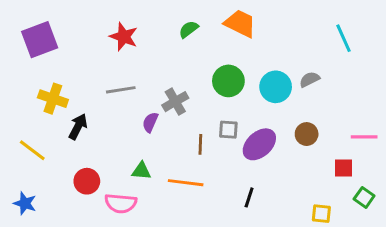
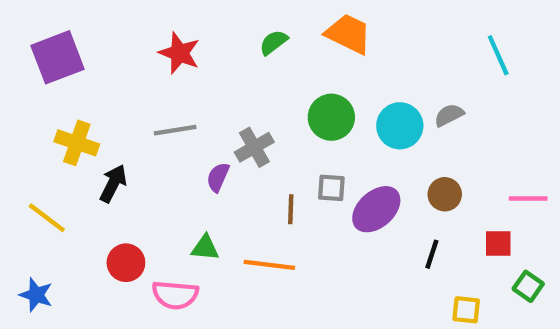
black line: (249, 197) -> (432, 254), moved

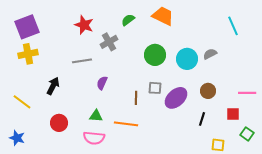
yellow cross: (77, 143) -> (28, 54), moved, turned -30
gray cross: (254, 147) -> (109, 42), moved
pink semicircle: (175, 295) -> (94, 138), moved

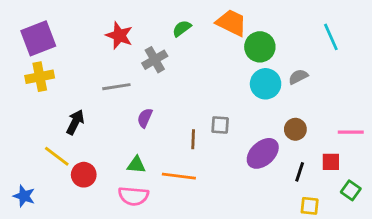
green circle: (155, 55) -> (260, 47), moved
purple ellipse: (176, 98) -> (263, 153), moved
yellow line: (22, 102) -> (57, 156), moved
black line: (202, 119) -> (300, 172), moved

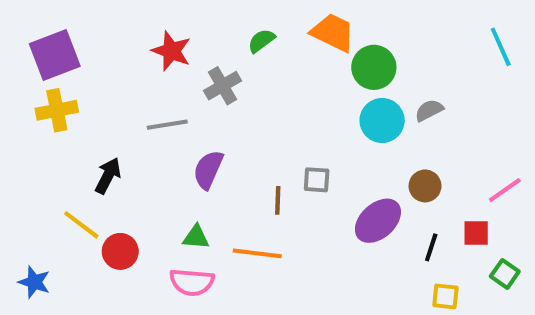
cyan line: (331, 37) -> (501, 47), moved
purple semicircle: (145, 118) -> (208, 170), size x1.4
pink line: (351, 132) -> (505, 190), turned -35

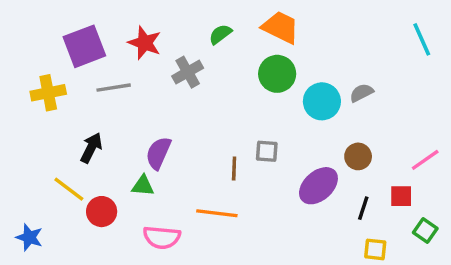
purple square: (55, 55) -> (84, 46), moved
green circle: (374, 67) -> (277, 74), moved
gray line: (167, 125) -> (114, 88), moved
purple semicircle: (208, 170) -> (158, 153), moved
green triangle: (196, 237) -> (143, 186), moved

